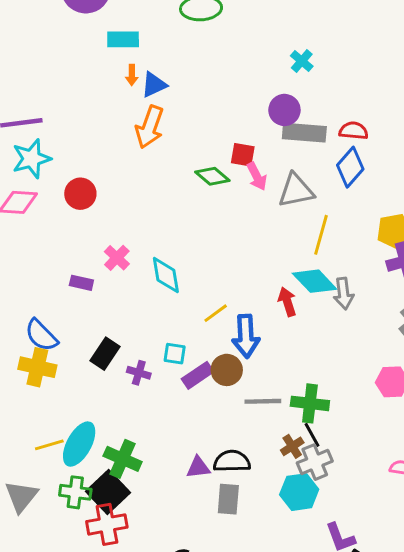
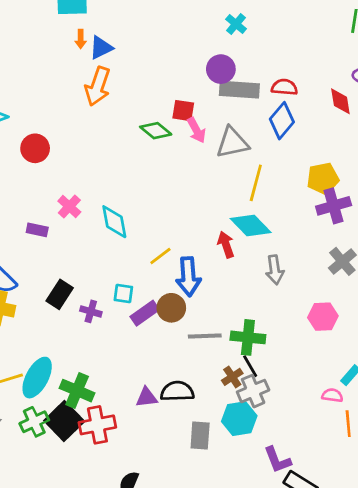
gray arrow: (344, 294) -> (275, 270), moved
green cross: (75, 492) -> (34, 422), turned -32
gray rectangle: (228, 499) -> (200, 436), moved
red cross: (107, 524) -> (97, 425), moved

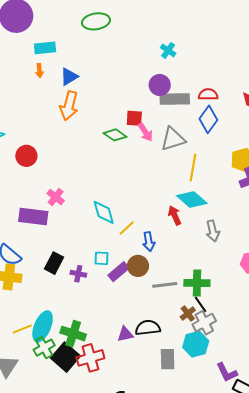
orange arrow: (81, 39) -> (39, 71), moved
cyan diamond: (114, 222) -> (104, 212), moved
purple rectangle: (37, 230) -> (33, 216), size x1.8
blue arrow: (188, 277) -> (149, 242), size x0.7
green cross: (34, 422) -> (44, 348), moved

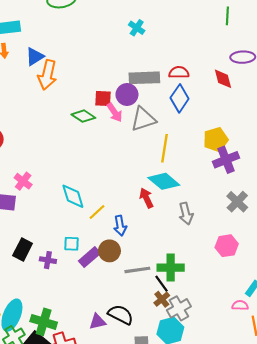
purple circle: (160, 85) -> (127, 95), moved
orange arrow: (69, 106) -> (47, 75), moved
black line: (200, 304) -> (162, 284), moved
black semicircle: (148, 328) -> (121, 315), turned 35

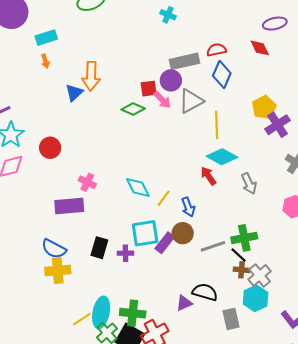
blue triangle: (35, 57) -> (74, 93), moved
cyan square: (72, 244) -> (145, 233), size x1.8
brown cross: (162, 299) -> (242, 270), turned -35

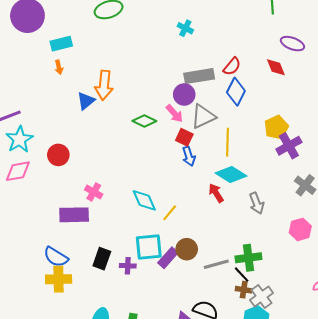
purple ellipse: (275, 24) -> (292, 44), turned 30
red semicircle: (216, 50) -> (232, 66), turned 138
red square: (149, 89) -> (184, 137), moved, turned 30
blue arrow: (188, 207) -> (189, 156), moved

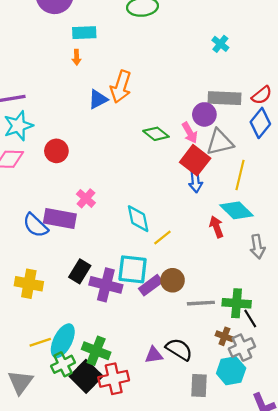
red square: (184, 137) -> (195, 160), size x1.5
blue semicircle: (56, 257) -> (35, 225), moved
purple cross: (128, 266) -> (106, 285), size x1.8
black line: (242, 275) -> (250, 318), moved

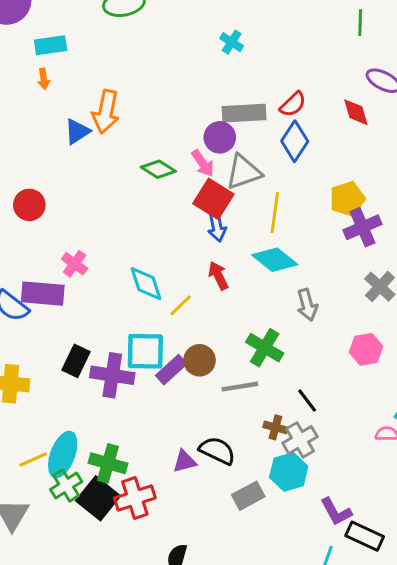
red arrow: (216, 227) -> (218, 276), moved
green cross: (237, 303) -> (265, 348), moved, turned 32
gray rectangle: (199, 386) -> (248, 496), turned 65

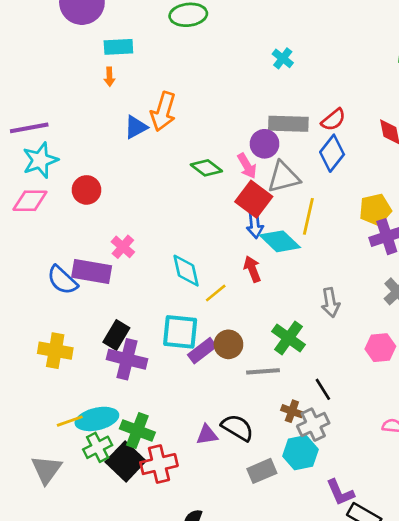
cyan diamond: (275, 260) -> (280, 241), moved
purple cross: (112, 375) -> (127, 359), moved
cyan ellipse: (63, 455) -> (97, 419), turned 51

